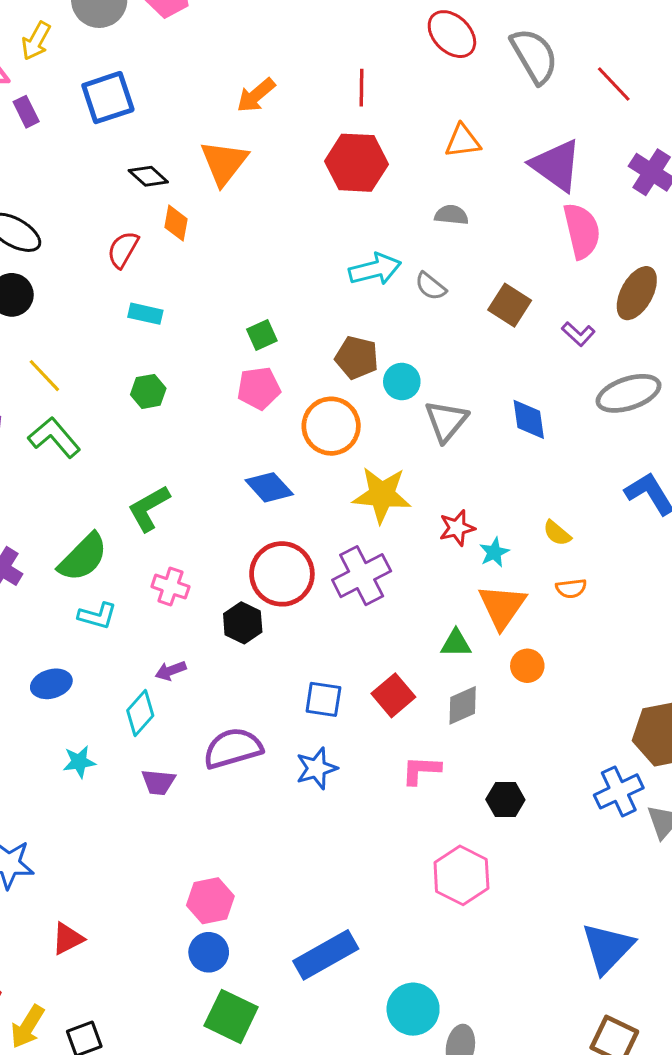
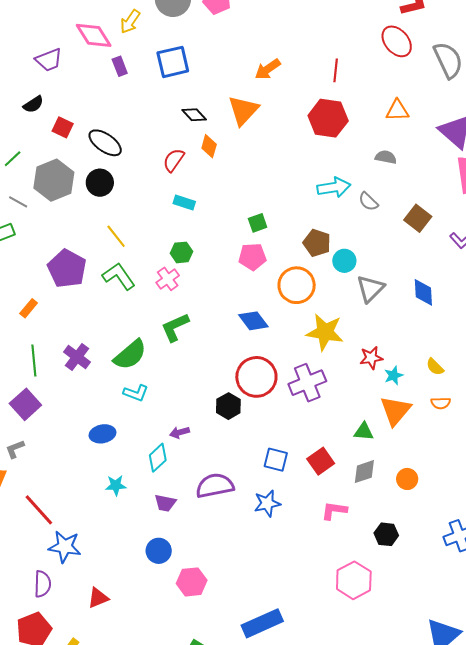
pink cross: (170, 587) -> (168, 279), moved, turned 30
orange circle: (527, 666) -> (407, 479), moved
blue circle: (209, 952) -> (159, 551), moved

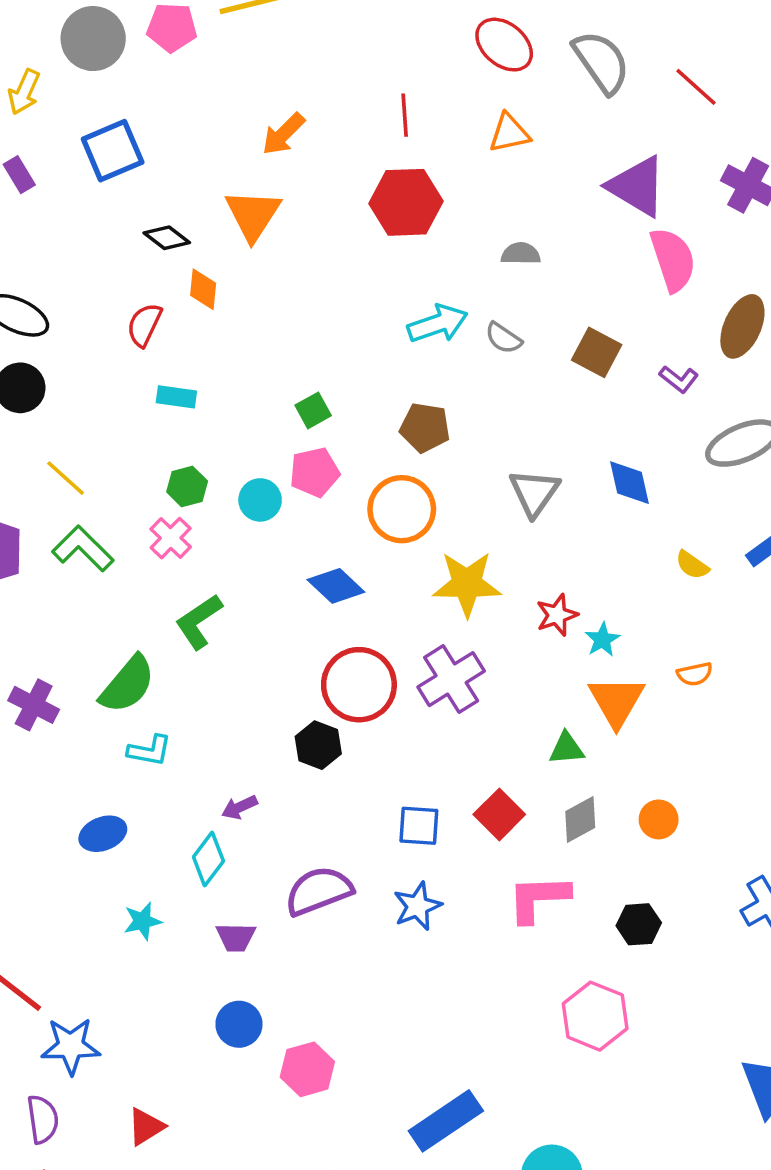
orange triangle: (397, 110) -> (509, 133), moved
cyan circle: (344, 261) -> (260, 500), moved
yellow semicircle: (435, 367) -> (692, 565), moved
pink L-shape: (334, 511) -> (538, 898), size x1.4

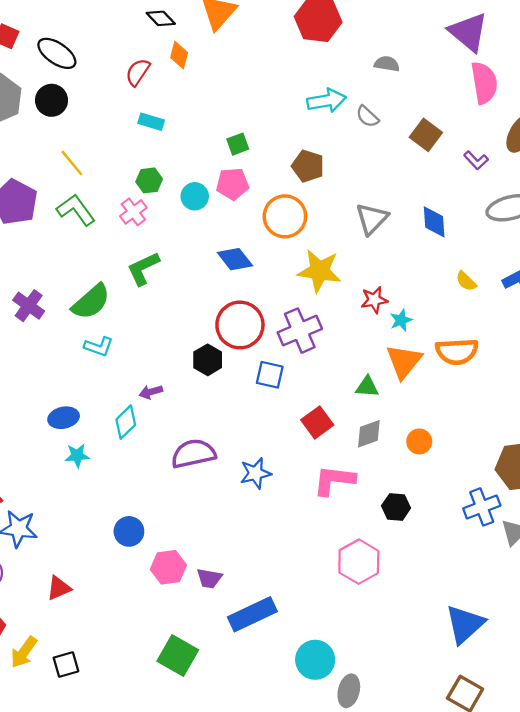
orange semicircle: (695, 674) -> (457, 352), size x1.8
blue square: (419, 826) -> (270, 375), moved
blue ellipse: (103, 834) -> (64, 418), moved
purple trapezoid: (236, 937) -> (209, 578), moved

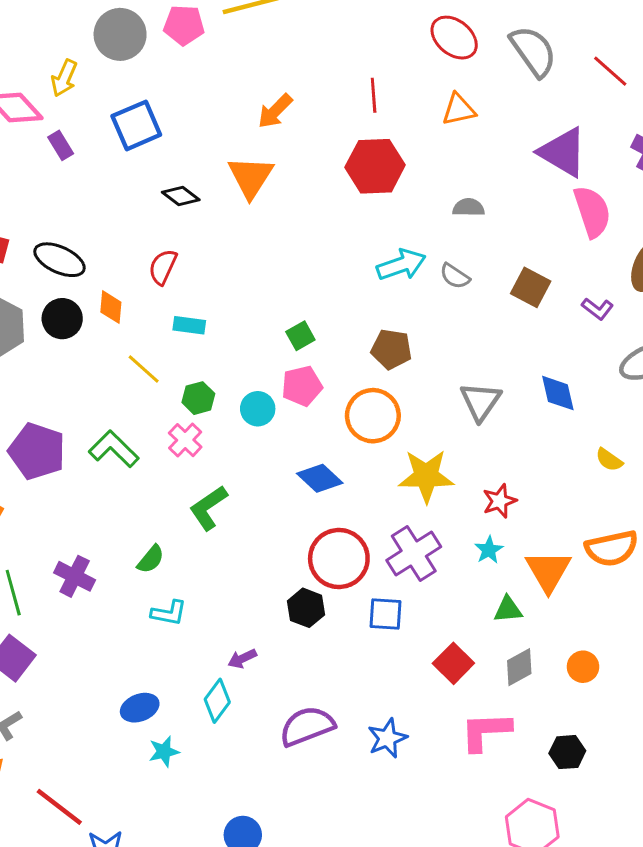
orange diamond: (179, 55) -> (111, 307), moved
yellow line: (72, 163) -> (144, 369), moved
green semicircle: (91, 302) -> (151, 559), size x0.6
cyan star: (401, 320) -> (489, 550), moved

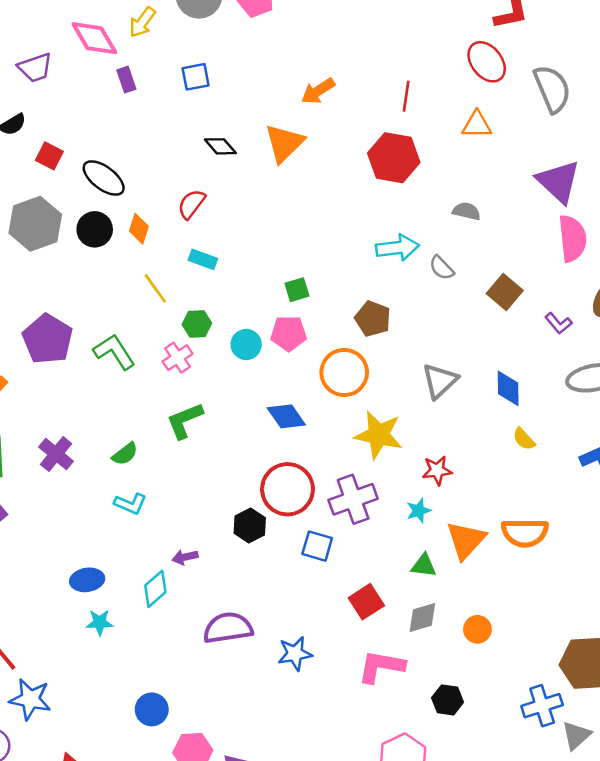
blue square: (136, 125) -> (196, 77), size x0.7
yellow semicircle: (609, 460) -> (524, 439), moved

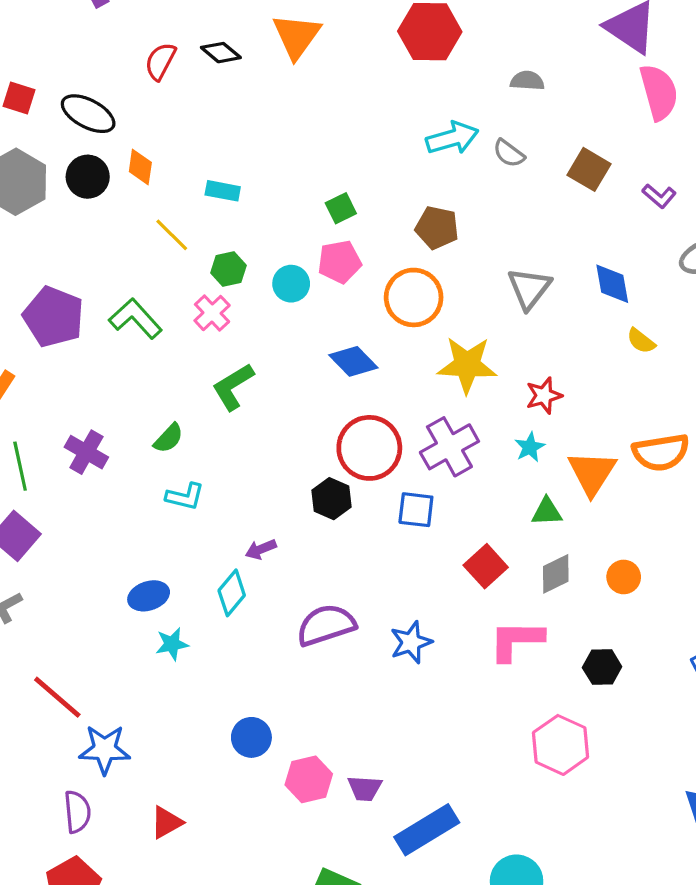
red semicircle: (191, 204) -> (160, 61), moved

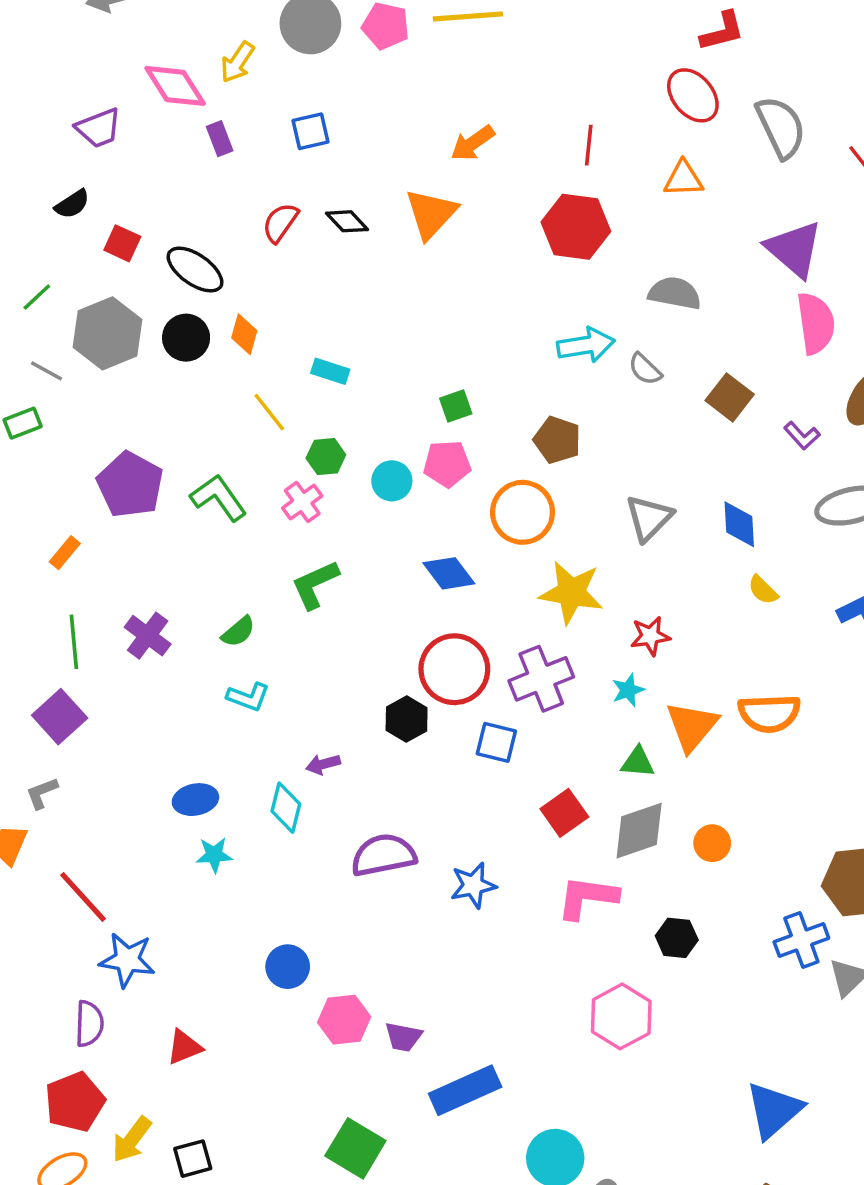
gray semicircle: (527, 81) -> (675, 293), size x1.4
gray diamond: (556, 574) -> (639, 831), size x1.4
cyan diamond: (232, 593) -> (286, 808), turned -33

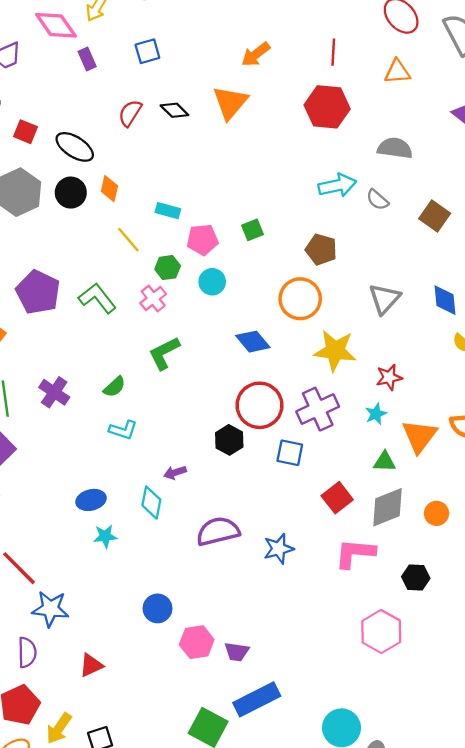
pink pentagon: (447, 464) -> (202, 240), moved
blue rectangle: (465, 1090) -> (257, 699), moved

